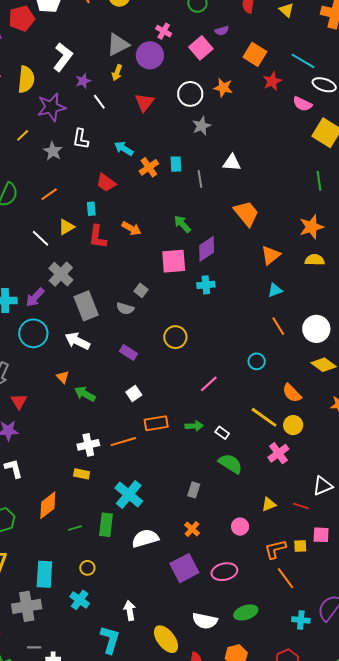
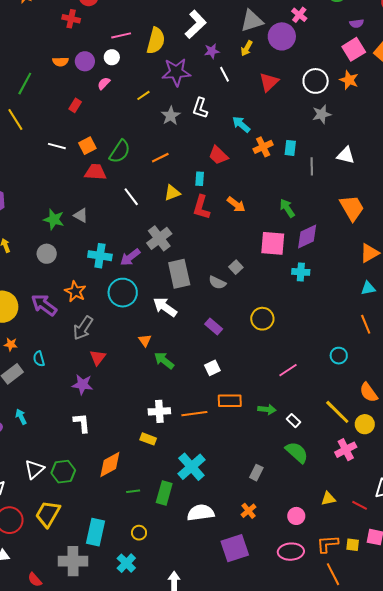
pink square: (201, 48) -> (354, 49), moved
white line: (41, 238) -> (131, 197), moved
pink ellipse: (224, 572) -> (291, 552), moved

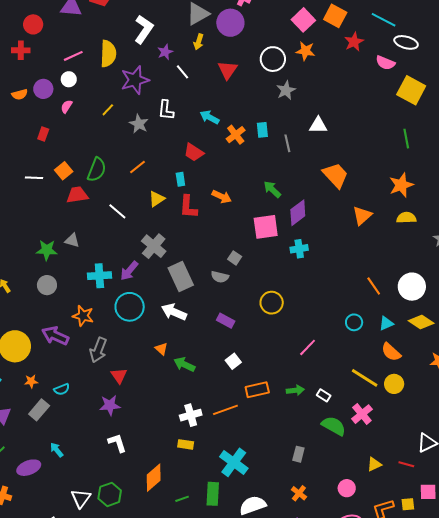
cyan triangle: (368, 288) -> (386, 323), moved
cyan semicircle: (39, 359) -> (62, 389), turned -84
pink cross: (346, 450) -> (362, 414), moved

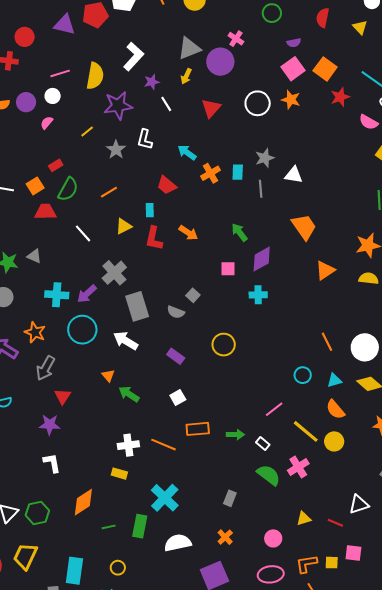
gray star: (286, 90) -> (265, 158), moved
red rectangle: (43, 134) -> (56, 165), moved, turned 32
pink square: (266, 227) -> (228, 269), size x0.6
pink line: (308, 347) -> (274, 409), moved
orange line: (225, 410) -> (163, 445), turned 35

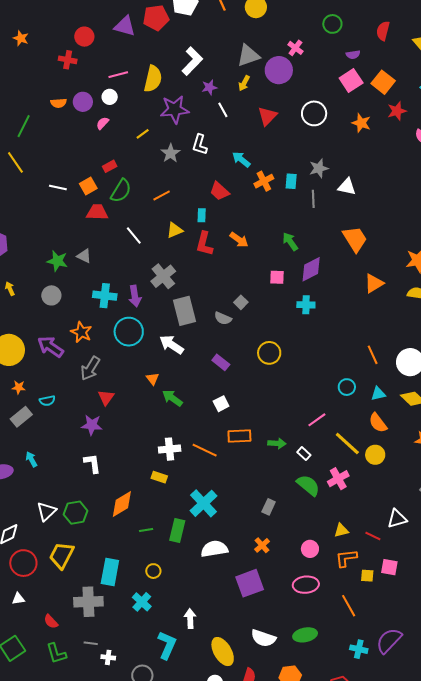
orange star: (291, 100) -> (361, 123), moved
purple arrow: (87, 294) -> (135, 296), turned -60
orange L-shape: (307, 564) -> (346, 558), moved

